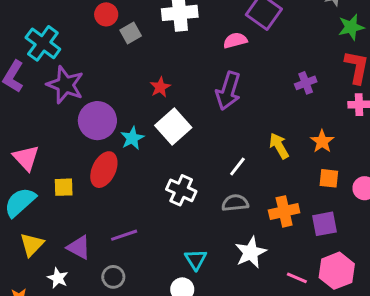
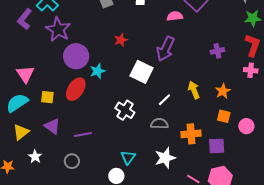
white square: (173, 126) -> (142, 72), moved, turned -30
purple triangle: (79, 247) -> (52, 126), moved

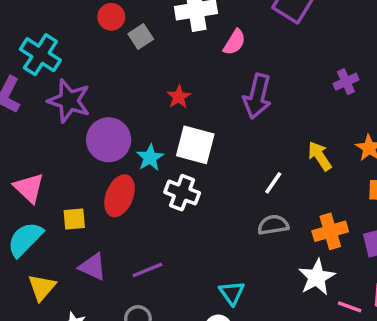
pink semicircle: (175, 16) -> (234, 42), moved, turned 140
white square: (142, 72) -> (195, 145), moved
white cross: (125, 110) -> (182, 193), moved
white star: (165, 158) -> (317, 277), moved

